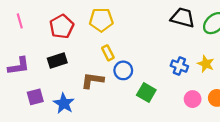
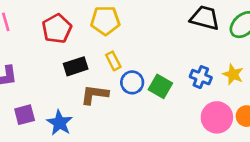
black rectangle: (57, 61) -> (76, 66), moved
green square: (146, 92) -> (160, 86), moved
pink circle: (193, 99) -> (217, 117), size x1.5

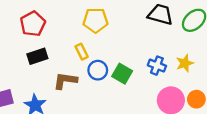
yellow pentagon: (105, 21) -> (95, 20), moved
black rectangle: (76, 66) -> (37, 56), moved
yellow star: (233, 74) -> (185, 63), turned 30

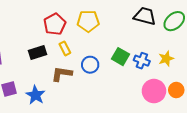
red pentagon: (33, 24) -> (55, 24), moved
yellow rectangle: (82, 52) -> (65, 48), moved
green square: (122, 74) -> (121, 57), moved

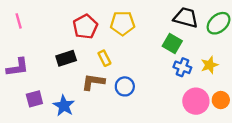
yellow rectangle: (65, 48) -> (104, 58), moved
green square: (121, 57) -> (172, 44), moved
blue circle: (90, 65) -> (125, 86), moved

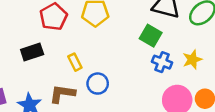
yellow rectangle: (104, 58) -> (75, 62), moved
brown L-shape: (93, 82) -> (62, 94), moved

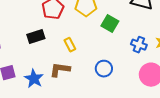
green square: (151, 36) -> (110, 24), moved
blue circle: (98, 84) -> (104, 69), moved

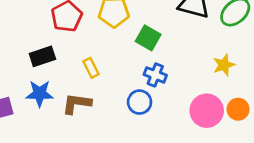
blue cross: (139, 45) -> (155, 75), moved
blue star: (34, 79) -> (40, 94), moved, turned -30

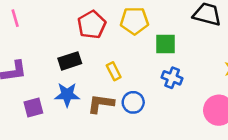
green square: (148, 38) -> (166, 44), turned -30
blue circle: (140, 102) -> (133, 102), moved

